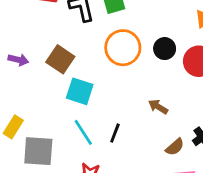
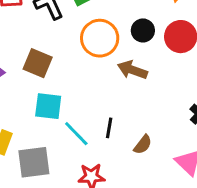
cyan square: (80, 91) -> (48, 106), moved
brown arrow: (158, 107) -> (132, 70), moved, size x1.4
brown semicircle: (175, 147) -> (143, 145), moved

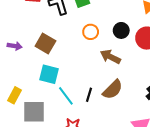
orange circle: (100, 38) -> (91, 32), size x0.6
brown semicircle: (143, 145) -> (113, 90), moved, size x1.5

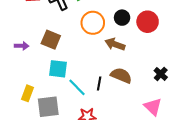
orange circle: (91, 32) -> (93, 23), size x1.5
brown semicircle: (113, 90) -> (121, 75), turned -105

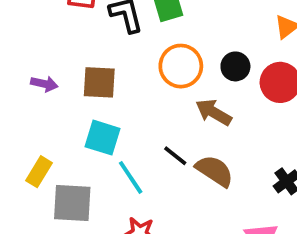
brown square: (51, 40) -> (99, 82), turned -30
black line: (99, 83) -> (175, 156), moved, turned -72

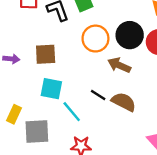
black circle: (235, 66) -> (130, 35), size x1.5

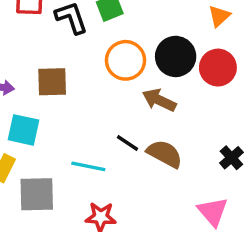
cyan square: (51, 89) -> (23, 130), moved
cyan line: (72, 112) -> (88, 166), turned -40

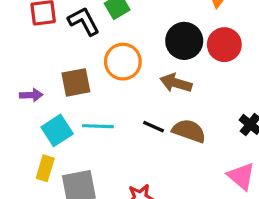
orange circle: (126, 60) -> (123, 62), moved
cyan square: (23, 130) -> (57, 130), turned -36
cyan line: (88, 166) -> (98, 126), moved

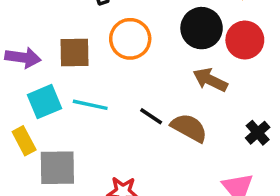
brown arrow: (176, 83) -> (210, 80), moved
purple arrow: (31, 95) -> (23, 58), size x1.4
yellow rectangle: (45, 168) -> (24, 141), turned -55

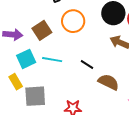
brown square: (75, 53) -> (42, 30), turned -30
brown semicircle: (189, 128) -> (109, 82), moved

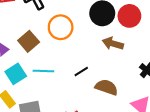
black line: (87, 65) -> (81, 71), turned -56

